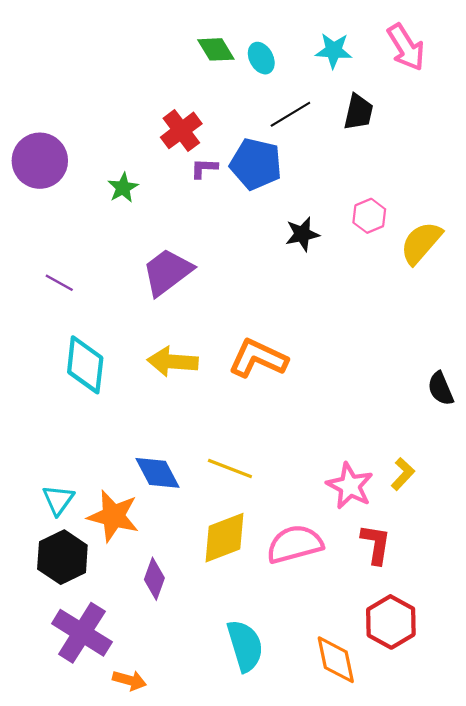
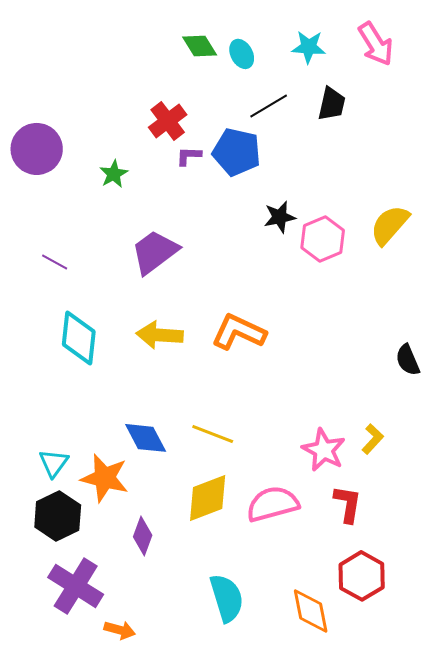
pink hexagon: (369, 216) -> (323, 239), moved, size x1.4

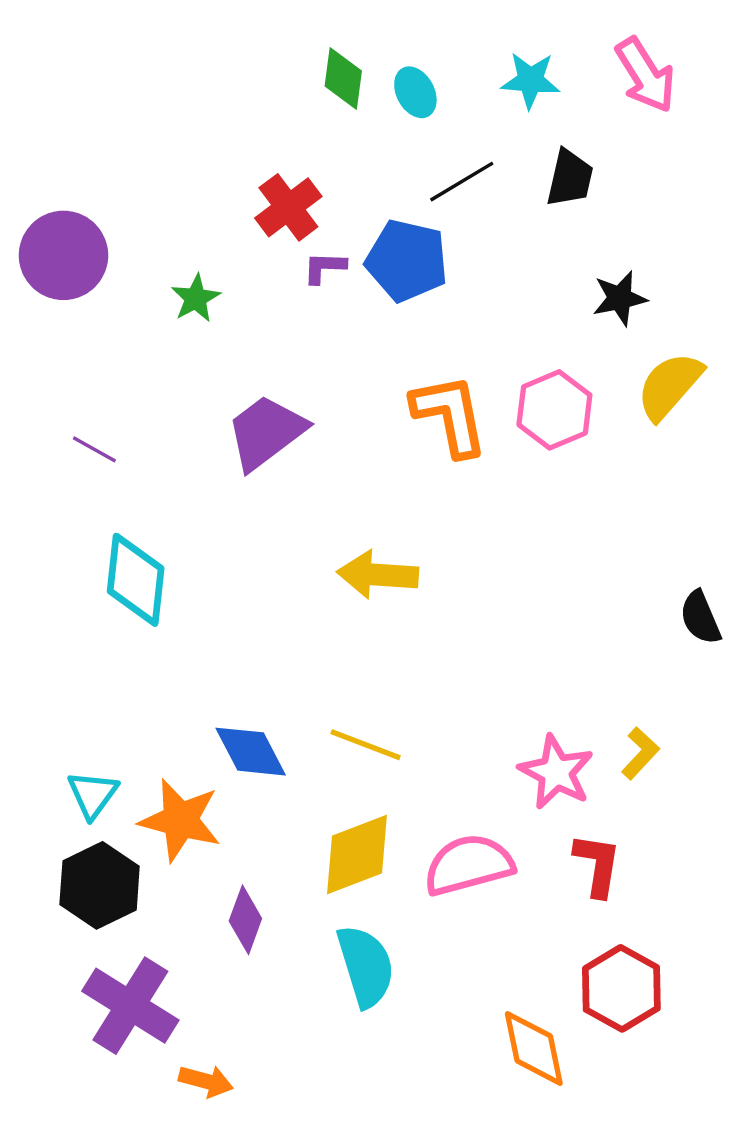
green diamond: (200, 46) -> (343, 79), turned 39
black star: (280, 217) -> (620, 298), moved
orange L-shape: (239, 332) -> (450, 415), moved, turned 54
yellow arrow: (160, 335) -> (378, 575), moved
cyan semicircle: (227, 598) -> (366, 966), moved

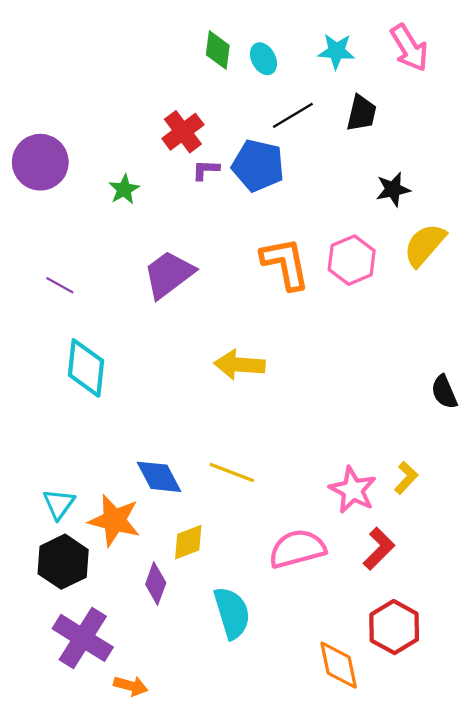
yellow diamond: (357, 855) -> (188, 542), moved, size x0.7
red L-shape: (597, 865) -> (379, 549), turned 36

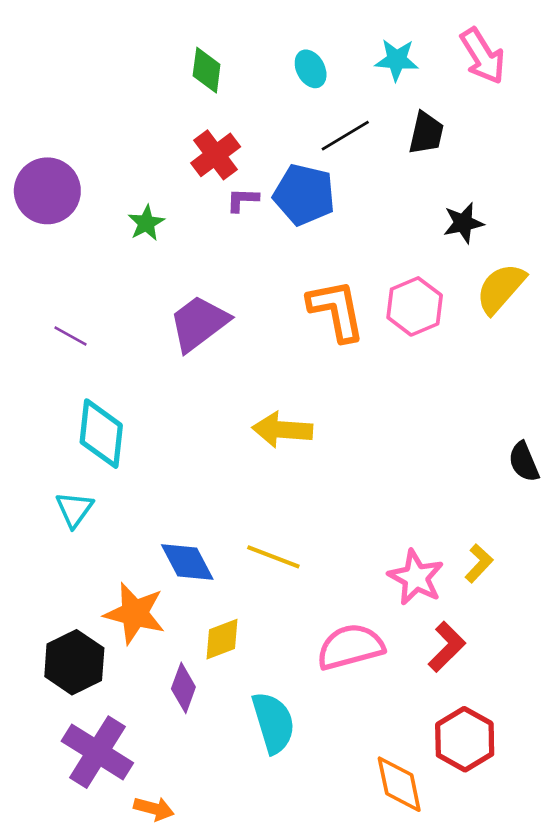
green diamond: (218, 50) -> (207, 70), moved
cyan triangle: (59, 504) -> (74, 509), moved

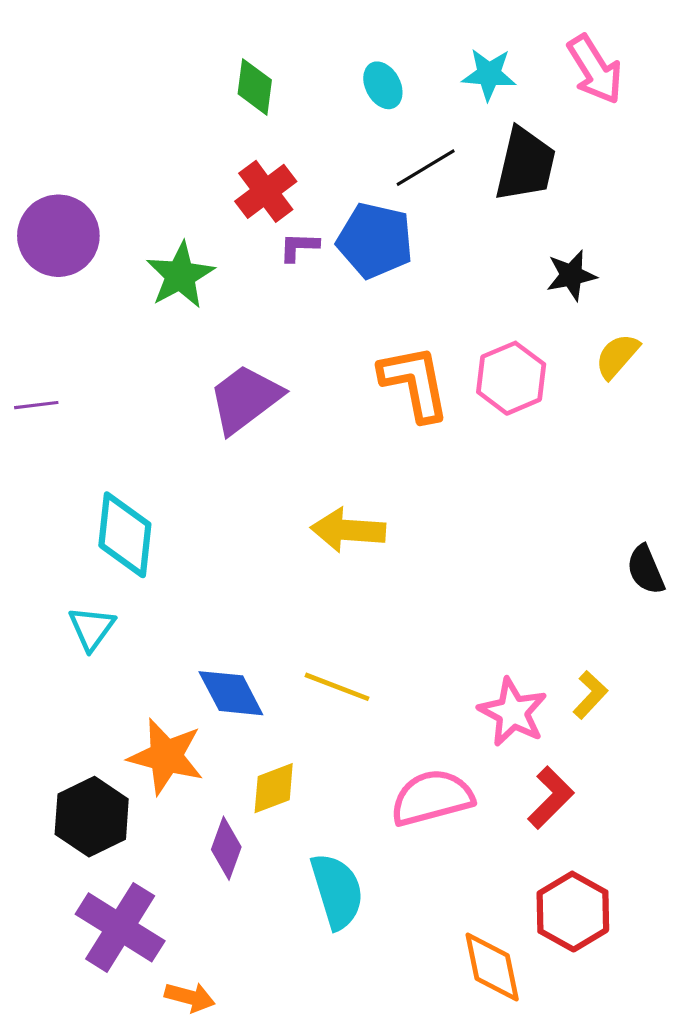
black trapezoid: (426, 133) -> (525, 164), size x1.4
green star: (146, 223) -> (180, 275), size x1.5
yellow semicircle: (501, 288) -> (617, 356), size x0.7
purple line: (70, 336) -> (36, 405), moved, turned -36

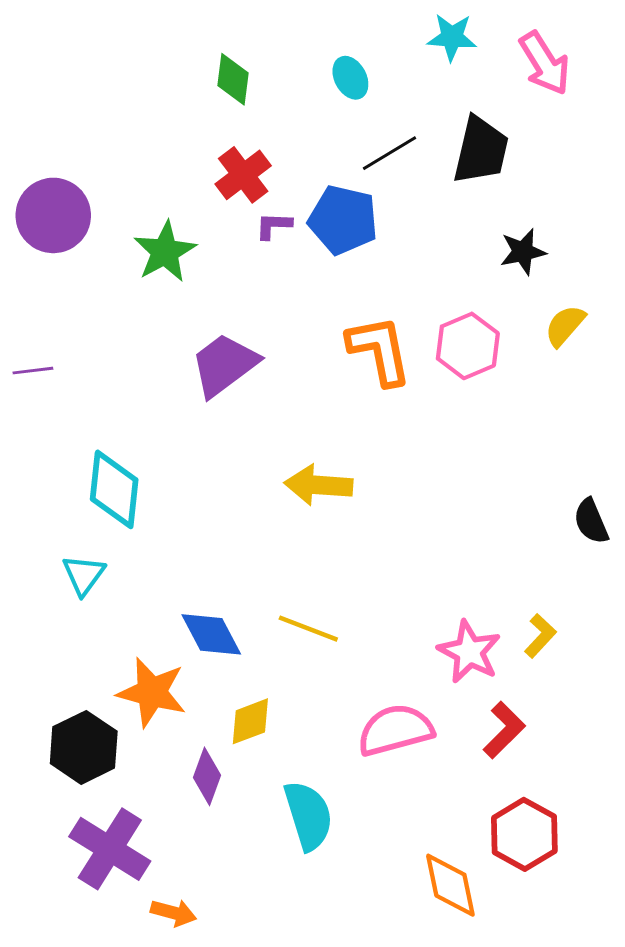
cyan star: (489, 74) -> (452, 37), moved

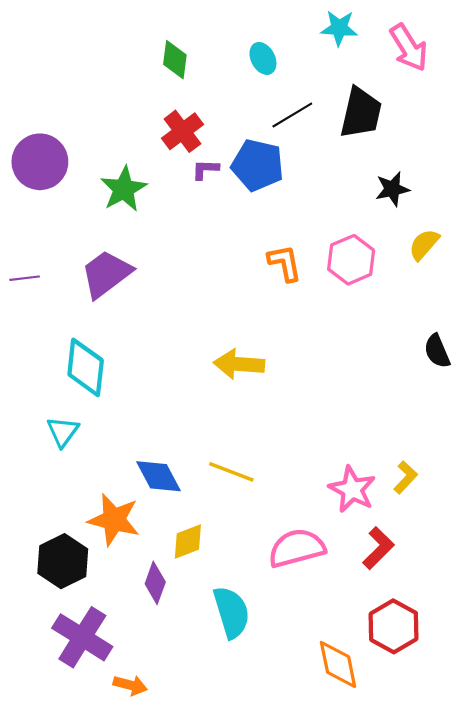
orange L-shape: (379, 350) -> (285, 263), size x0.7
purple trapezoid: (224, 365) -> (106, 274), moved
black semicircle: (591, 521) -> (437, 351), moved

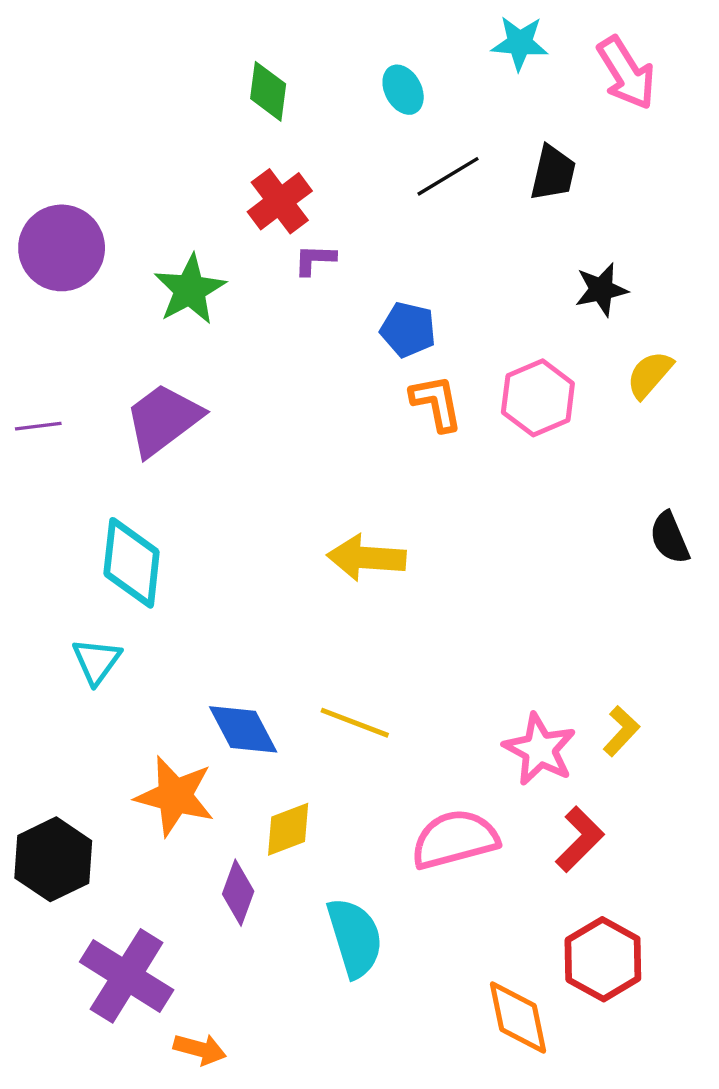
black trapezoid: (361, 113) -> (553, 173), size x0.7
blue pentagon: (258, 165) -> (408, 330), moved, size x0.7
black hexagon: (63, 561) -> (53, 859), moved

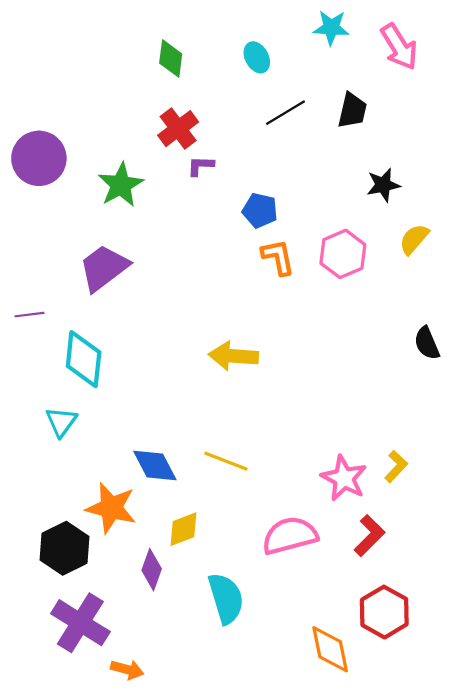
purple line: (38, 426) -> (29, 315), moved
black hexagon: (53, 859) -> (64, 548), moved

